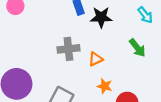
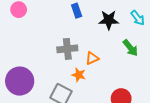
black star: (101, 17) -> (109, 20), moved
orange star: (105, 86) -> (79, 75), moved

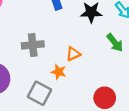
gray cross: (67, 49) -> (33, 45), moved

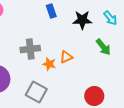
orange star: (59, 72) -> (49, 64), moved

